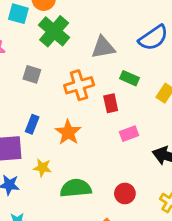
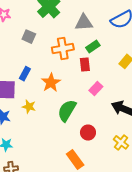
green rectangle: (130, 78) -> (93, 46), moved, turned -64
pink rectangle: (129, 134) -> (96, 88), turned -32
green semicircle: (76, 188) -> (67, 111), moved, turned -60

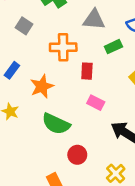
green rectangle: (93, 46) -> (113, 47), moved
pink rectangle: (96, 88) -> (96, 103), turned 64
green semicircle: (67, 111) -> (56, 124), turned -105

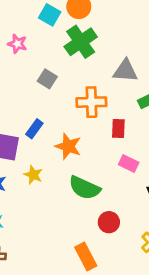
orange star: (42, 86) -> (68, 146), turned -30

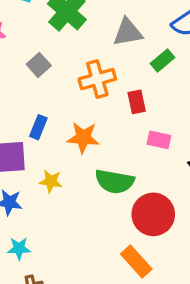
gray square: (47, 79) -> (39, 65), turned 30
red circle: (109, 222) -> (153, 214), size x1.6

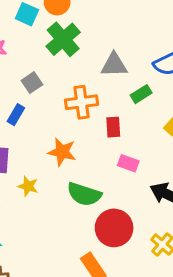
blue rectangle: (38, 127) -> (16, 115), moved

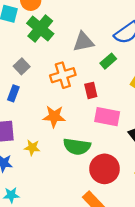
pink rectangle: (128, 163) -> (107, 117), size x1.5

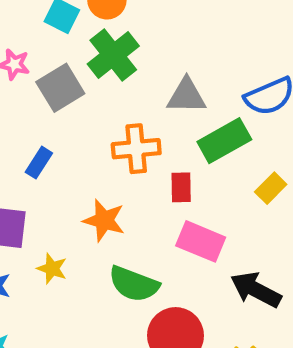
green rectangle: (108, 61) -> (224, 141), size x1.6
gray square: (22, 66) -> (60, 88), moved, size x1.5

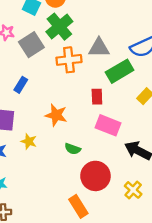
orange cross: (136, 149) -> (69, 60), moved
green semicircle: (134, 284) -> (73, 149), size x0.6

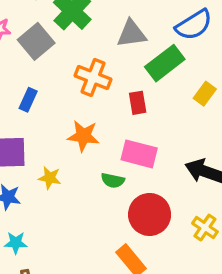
orange cross: (69, 60) -> (93, 77), moved, turned 35
pink rectangle: (108, 125) -> (139, 154), moved

